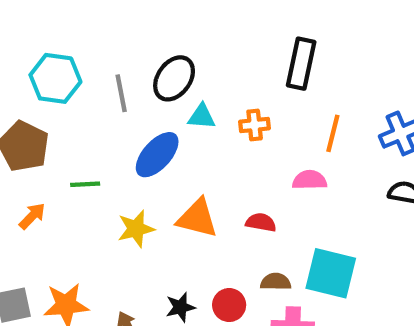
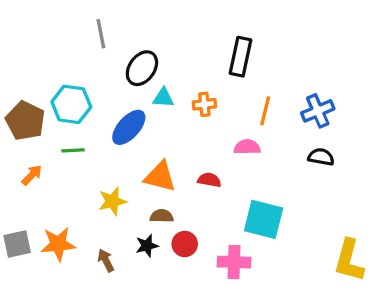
cyan hexagon: (55, 78) -> (71, 104), moved
gray line: (121, 93) -> (101, 34), moved
yellow star: (136, 229) -> (112, 201), moved
brown semicircle: (276, 282) -> (162, 216), moved

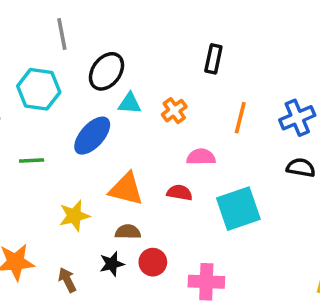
black rectangle: (241, 57) -> (213, 59), size x0.7
cyan hexagon: (71, 104) -> (39, 89), moved
orange cross: (204, 104) -> (174, 111), turned -30
pink semicircle: (247, 147) -> (201, 157), moved
cyan square: (264, 219) -> (238, 209), moved, turned -33

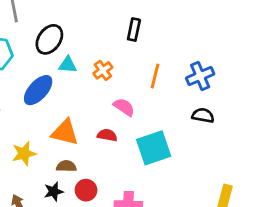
pink semicircle: (201, 157) -> (124, 107), turned 35

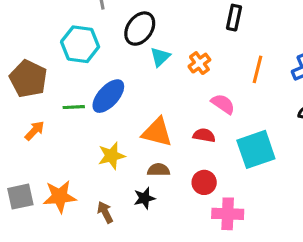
cyan triangle: (68, 65) -> (160, 57), turned -48
blue ellipse: (38, 90) -> (108, 96), moved
red circle: (86, 190) -> (204, 182), moved

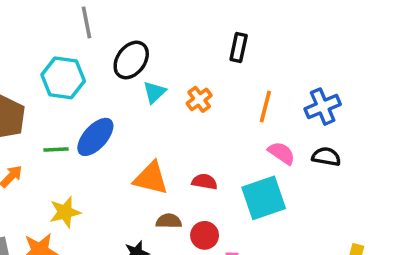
pink semicircle: (223, 104) -> (281, 153), moved
yellow star: (111, 156) -> (65, 212), moved
brown semicircle: (159, 170) -> (169, 221), moved

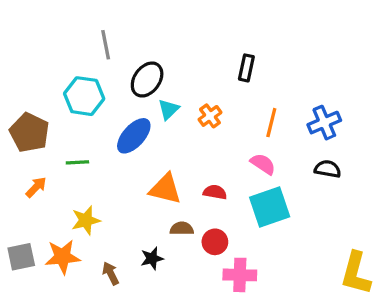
blue ellipse: (95, 137) -> (134, 136), moved
pink semicircle: (281, 153) -> (263, 164), moved

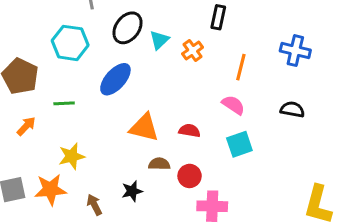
cyan triangle: (169, 109) -> (159, 40), moved
orange cross: (210, 116) -> (193, 51), moved
blue cross: (324, 123) -> (295, 51), moved, turned 36
cyan square: (270, 207) -> (239, 144), size x0.7

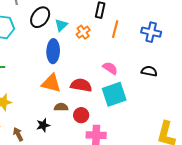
orange line: (241, 67) -> (115, 29), moved
blue ellipse: (115, 79) -> (53, 51), moved, turned -40
red semicircle: (190, 131) -> (81, 85), size x1.5
cyan square: (239, 144) -> (114, 94), size x1.4

